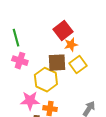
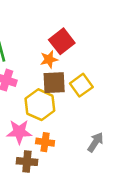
orange star: (71, 45) -> (49, 59), moved

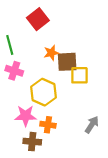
red square: (62, 41) -> (38, 19), moved
brown square: (54, 83) -> (67, 62), moved
yellow square: (81, 85) -> (79, 75), turned 36

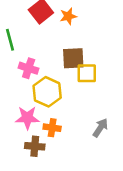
orange star: (51, 53) -> (68, 16), moved
pink cross: (14, 71) -> (29, 68), moved

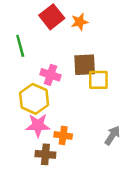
pink cross: (29, 68) -> (50, 75), moved
yellow hexagon: (47, 92) -> (34, 99), moved

